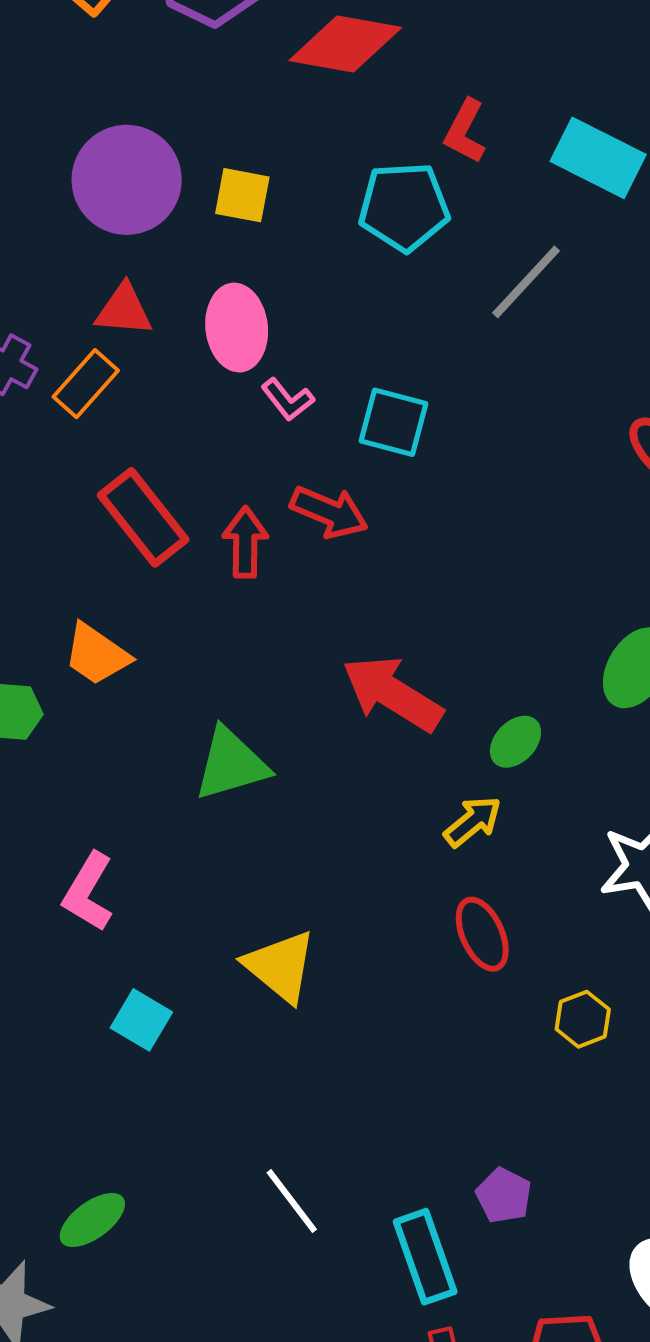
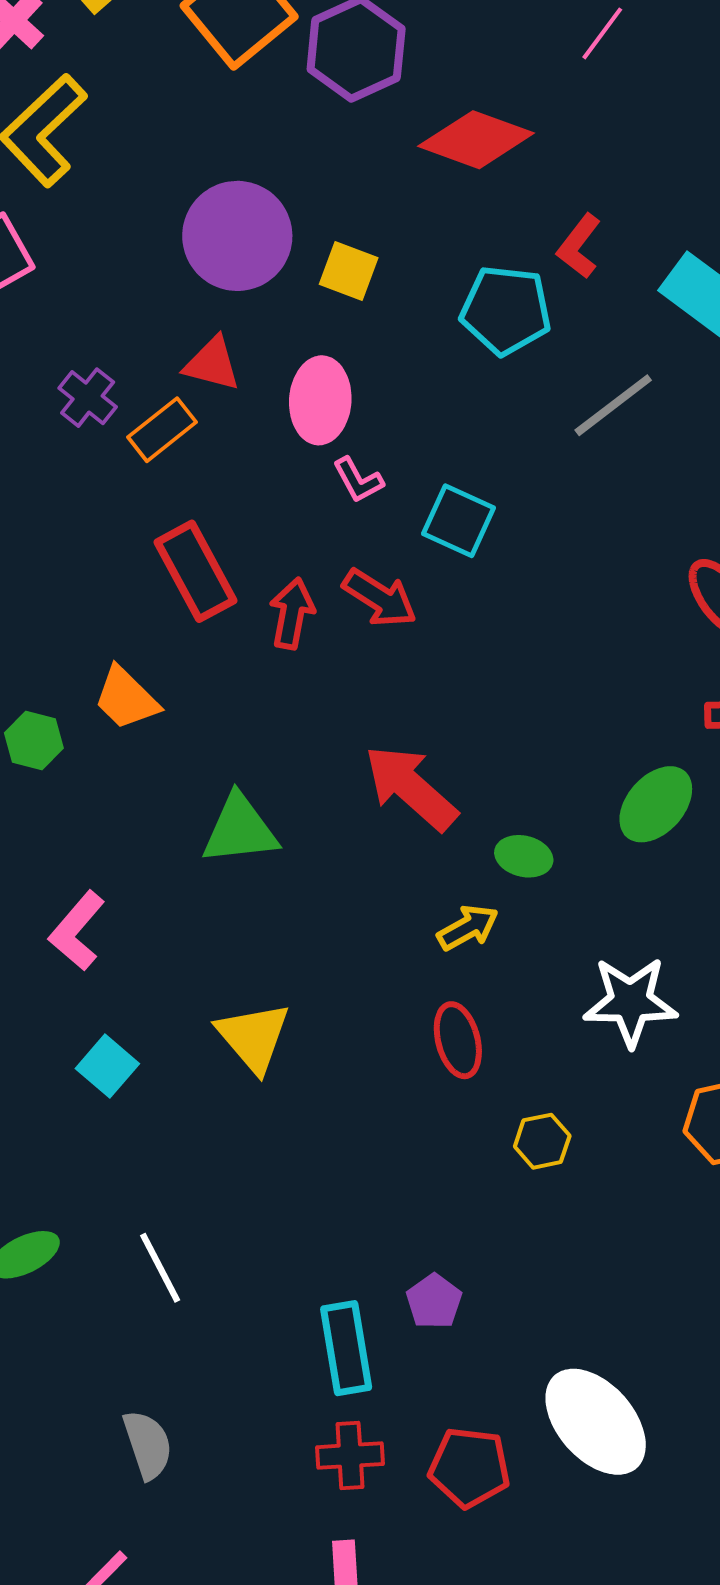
green ellipse: (515, 742) -> (524, 856), turned 50
white line: (292, 1201) -> (160, 1268), moved

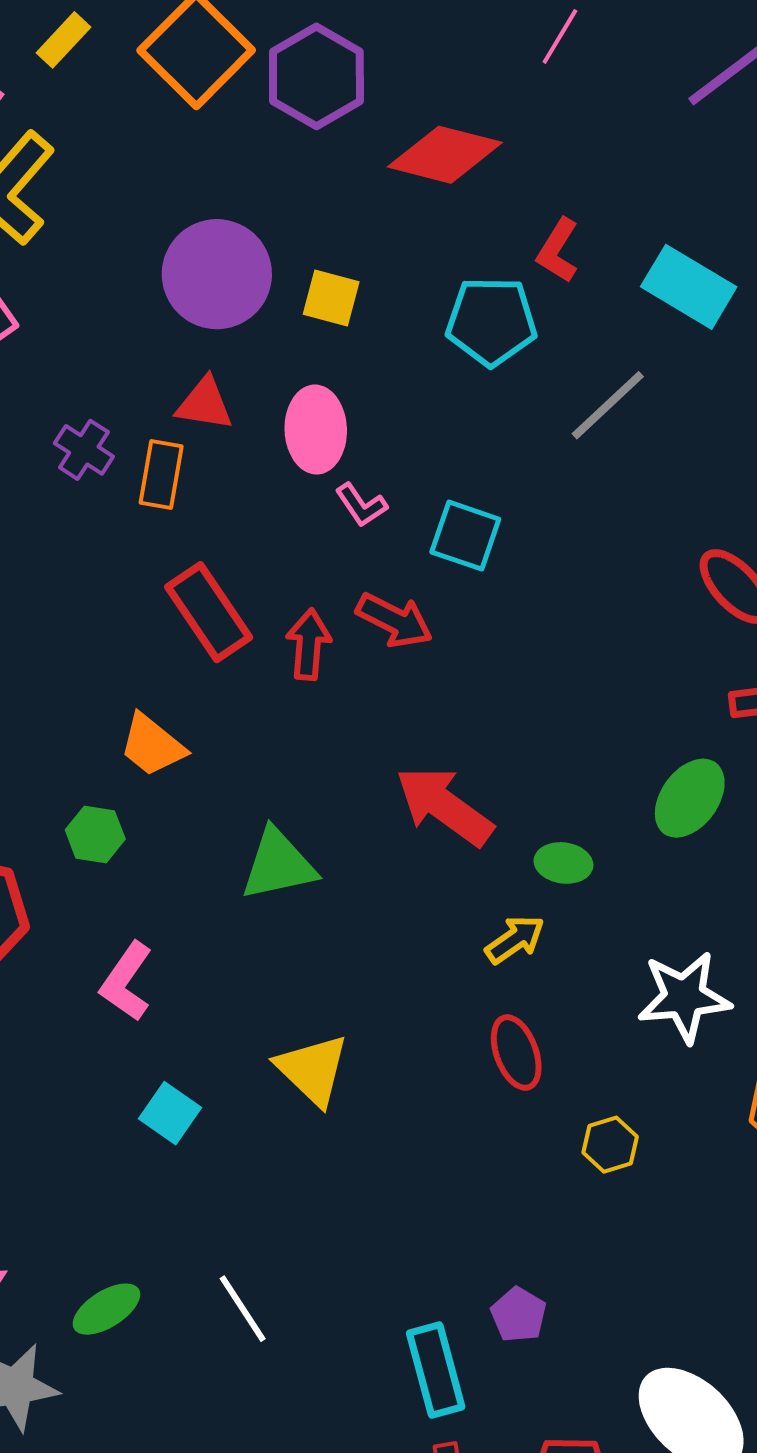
orange rectangle: (162, 430) -> (161, 474), turned -36
green hexagon: (34, 740) -> (95, 834), moved

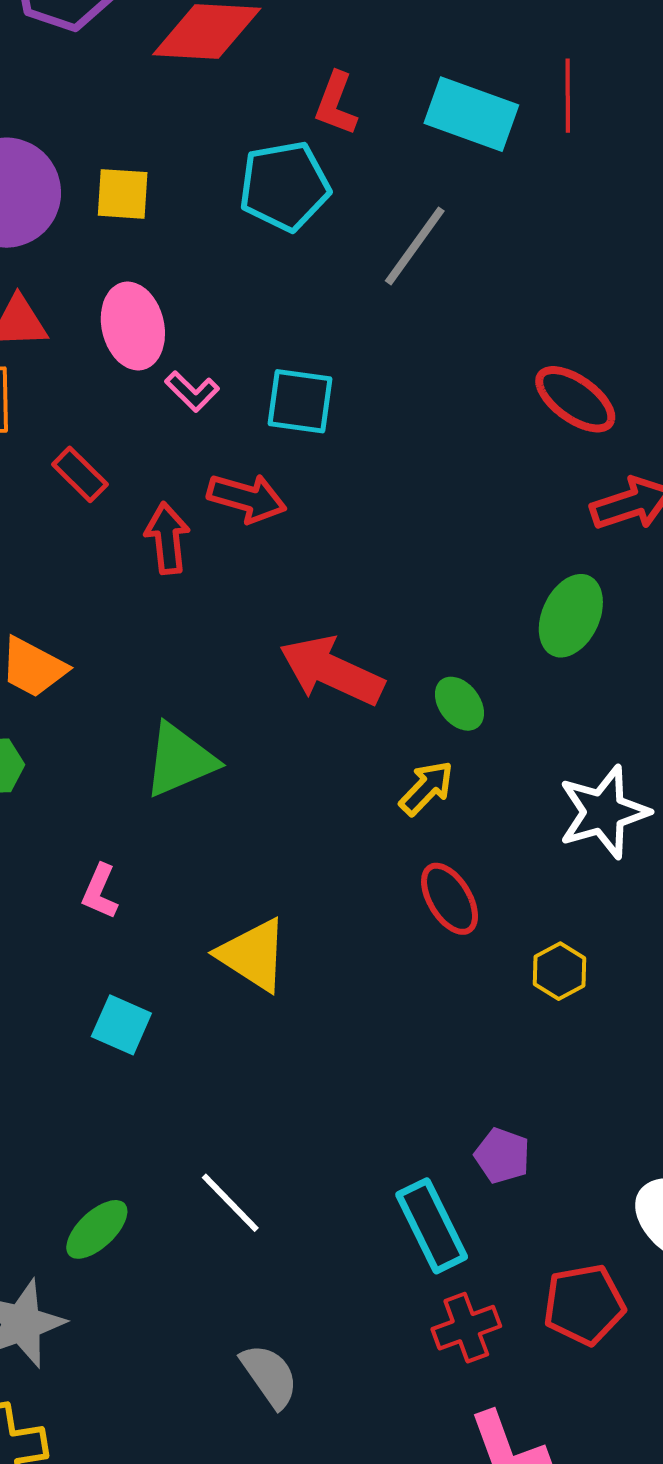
red rectangle: (209, 612) -> (80, 474), moved, size x0.6
green ellipse: (563, 863) -> (459, 704), turned 56
pink L-shape: (126, 982) -> (100, 892), moved, size x0.7

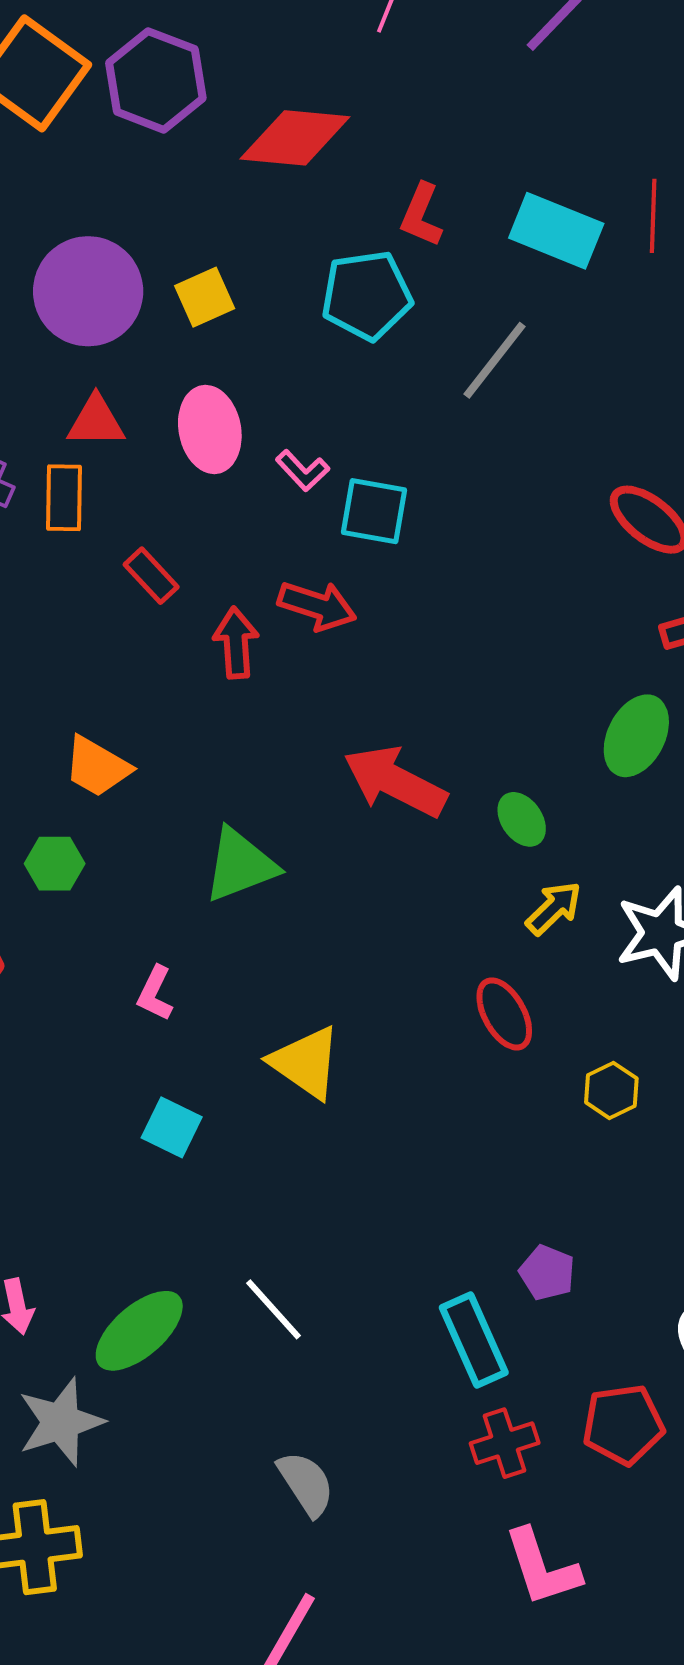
yellow square: (123, 194) -> (205, 297), turned -30
pink L-shape: (192, 391) -> (303, 470), moved
yellow arrow: (427, 788) -> (554, 908), moved
green ellipse: (97, 1229) -> (139, 1331), size x1.4

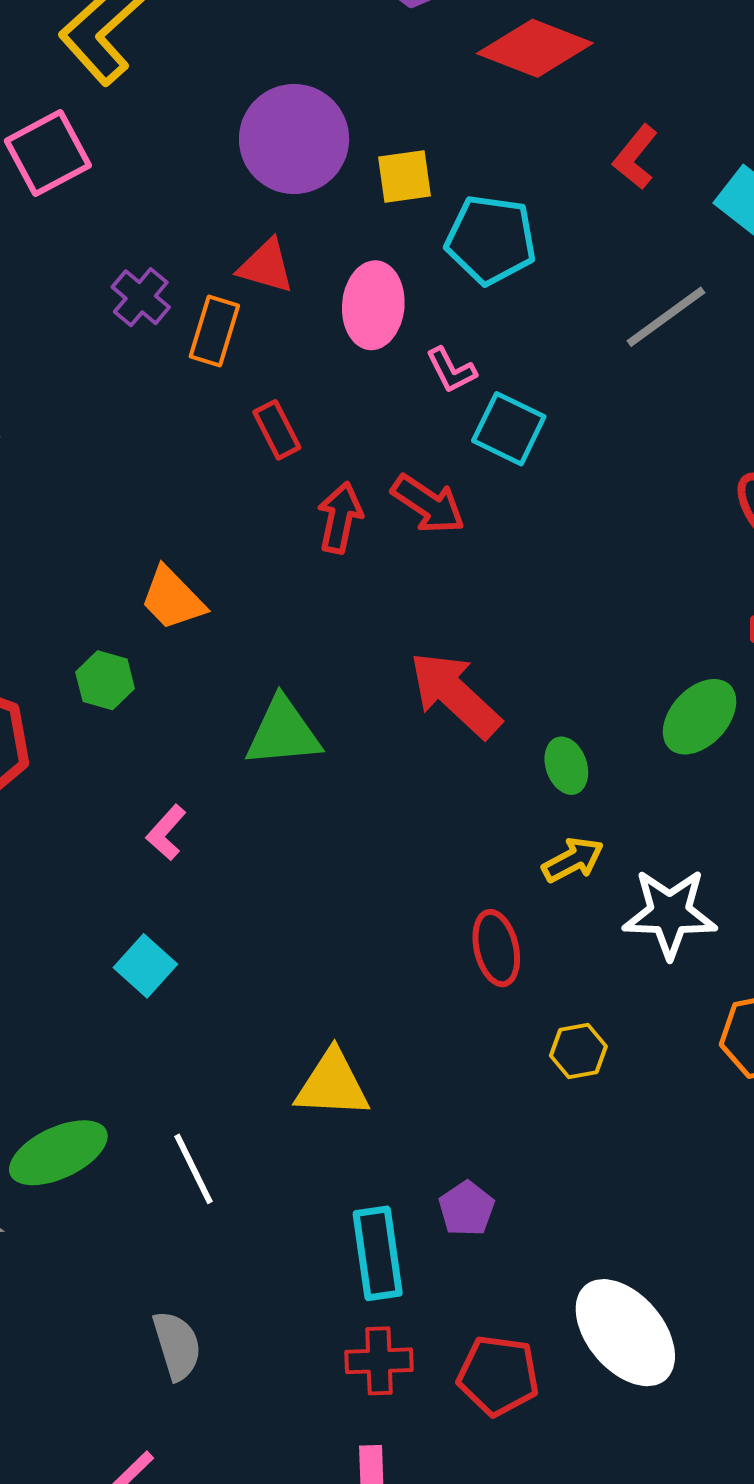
cyan pentagon: (367, 295) -> (491, 240), moved
yellow triangle: (306, 1063) -> (332, 1084), moved, turned -48

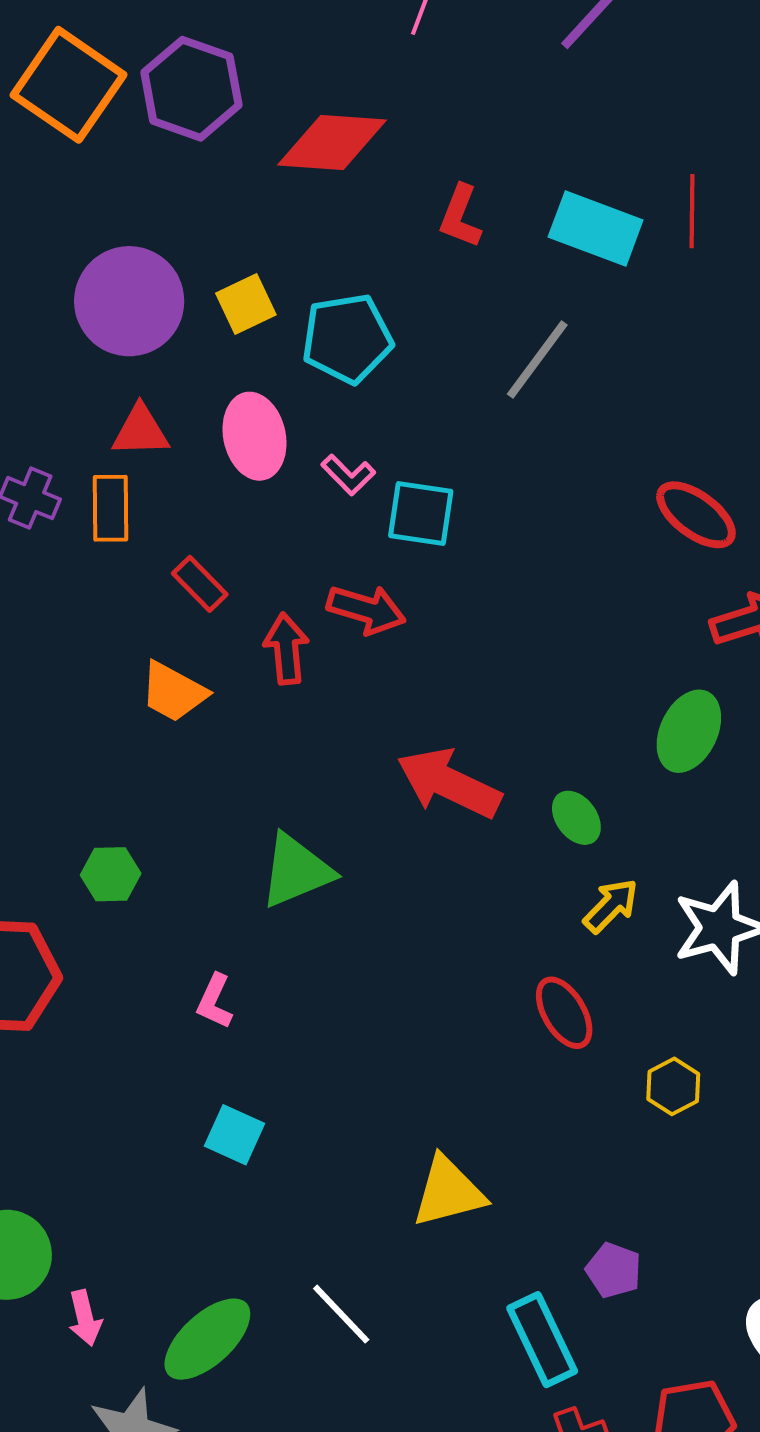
orange trapezoid: (172, 599) -> (173, 692), moved

